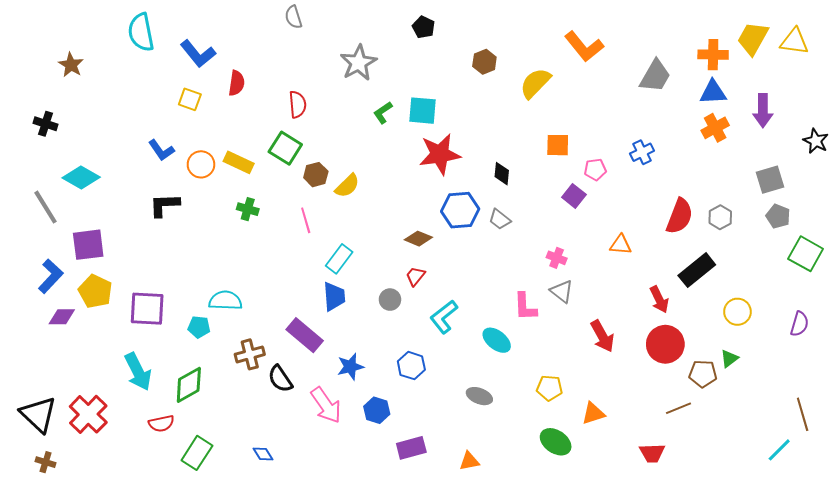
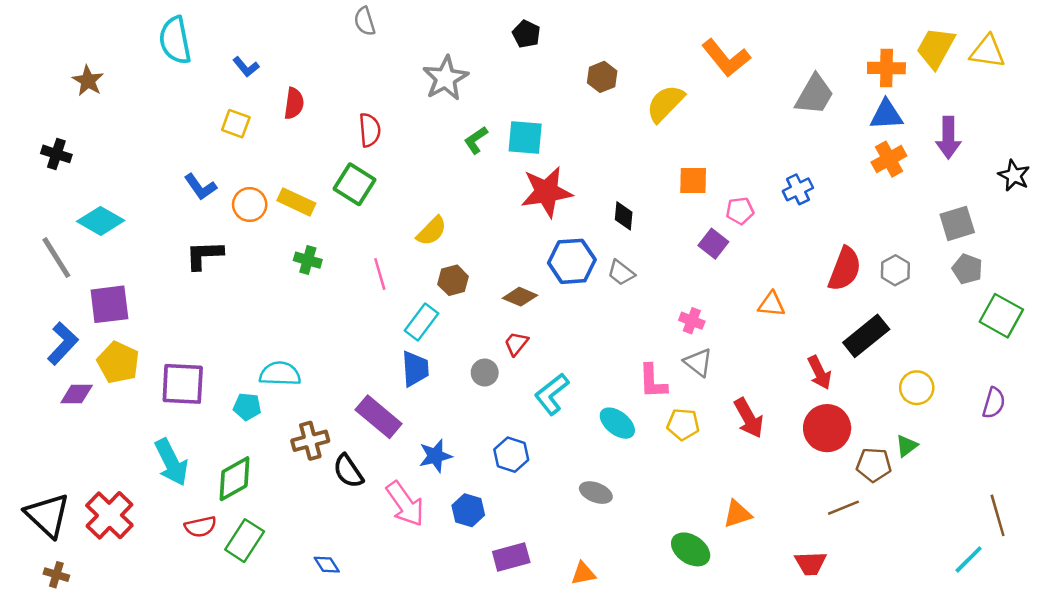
blue L-shape: (198, 54) -> (246, 67), size x0.6
brown hexagon: (316, 175) -> (453, 280), moved
yellow pentagon: (550, 388) -> (683, 424), moved
green rectangle: (197, 453) -> (245, 541), moved

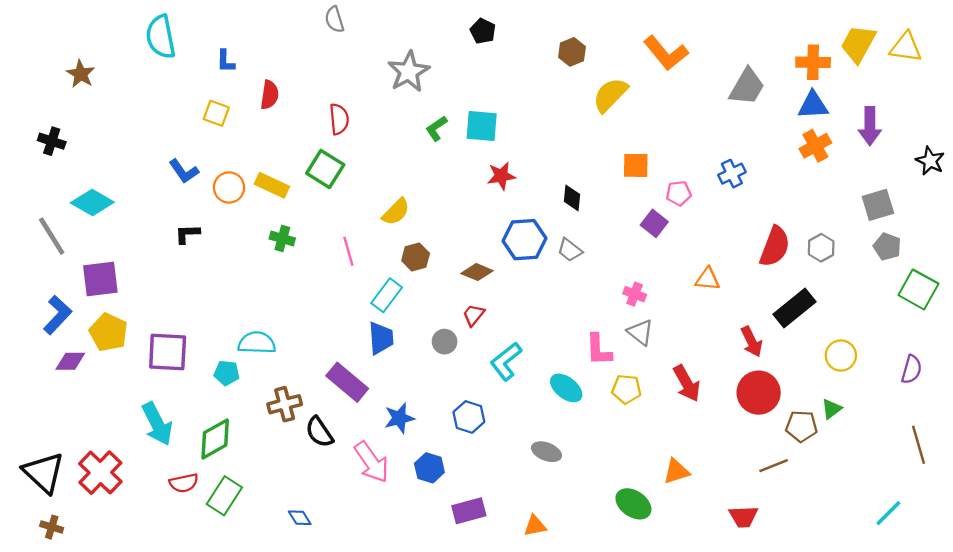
blue L-shape: (246, 67) -> (226, 61), turned 40
brown hexagon: (602, 77) -> (572, 52), moved
red star: (547, 192) -> (501, 176), size x0.6
black L-shape: (204, 255) -> (187, 234), size x0.7
brown line: (998, 515) -> (918, 445), moved

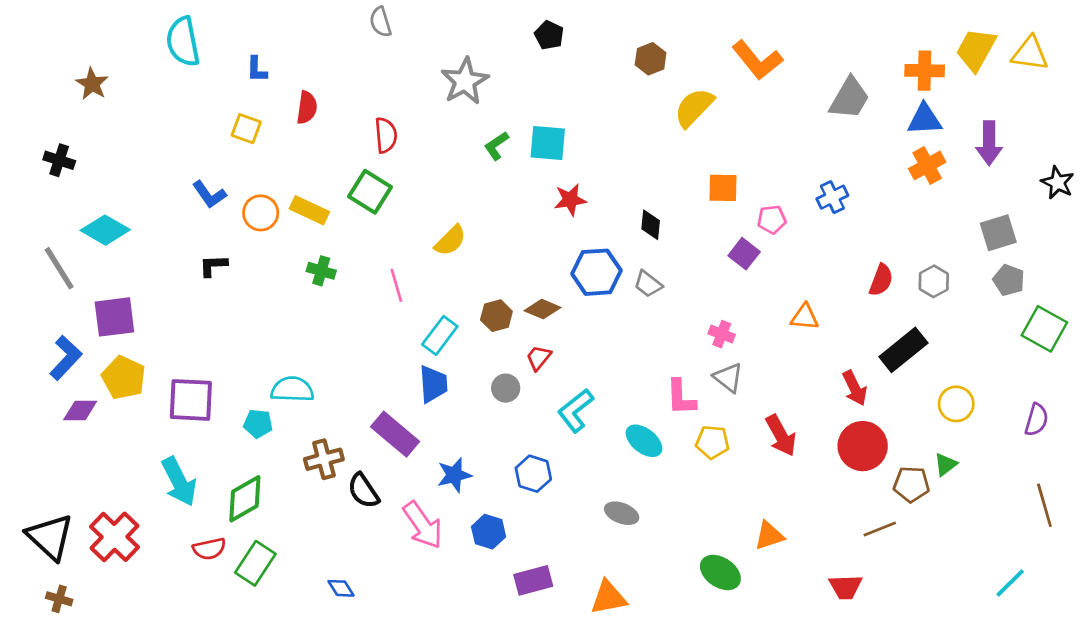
red semicircle: (775, 247) -> (881, 280), size x0.7
brown hexagon: (416, 257) -> (496, 316), moved
orange triangle: (535, 526) -> (608, 598), size x1.4

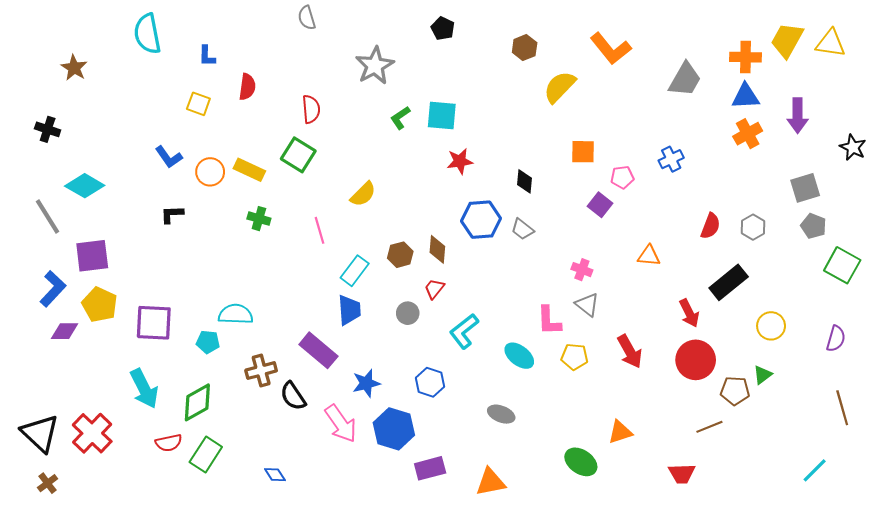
brown diamond: (543, 309) -> (437, 249), turned 72
blue hexagon: (489, 532) -> (394, 429), size x1.5
brown cross: (59, 599) -> (48, 483), turned 36

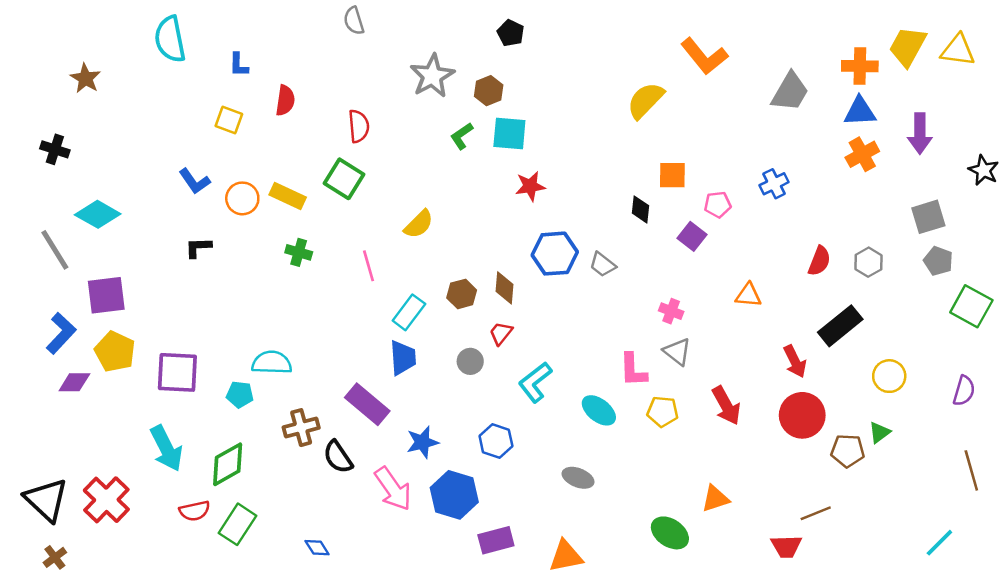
brown hexagon: (525, 48) -> (489, 91), moved
black diamond: (525, 181) -> (641, 209), moved
brown line: (709, 427) -> (816, 513), moved

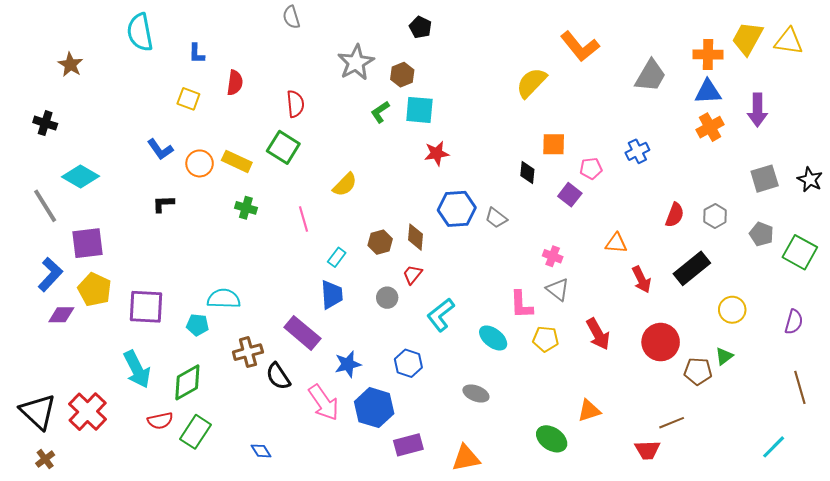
black star: (984, 170) -> (810, 180), moved
gray pentagon: (938, 261) -> (761, 234), moved
cyan rectangle: (409, 312) -> (337, 257), size x0.7
red arrow: (795, 361) -> (641, 279), moved

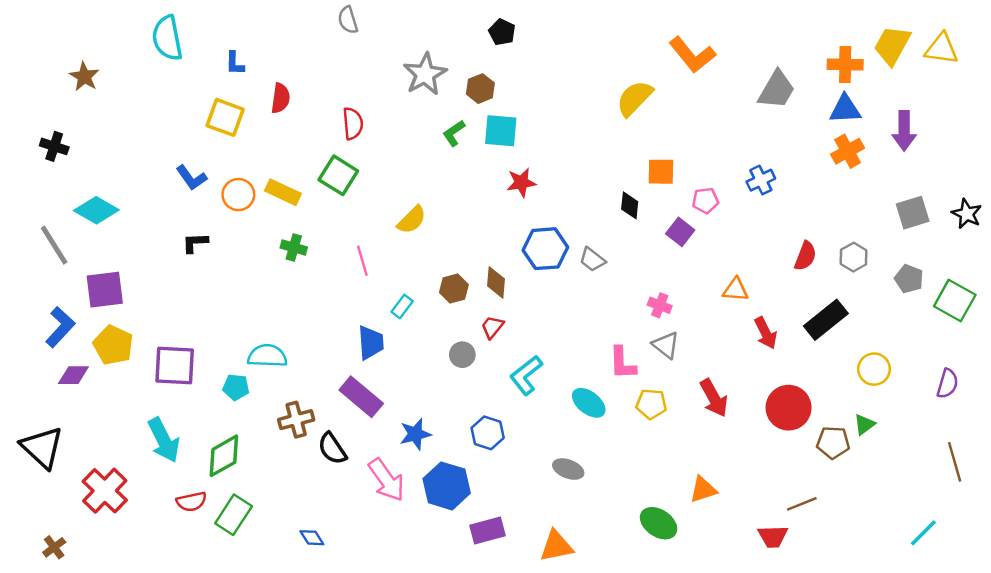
yellow square: (188, 99) -> (225, 117), size x1.4
blue trapezoid: (332, 295) -> (371, 343), moved
black triangle: (38, 412) -> (42, 447), moved

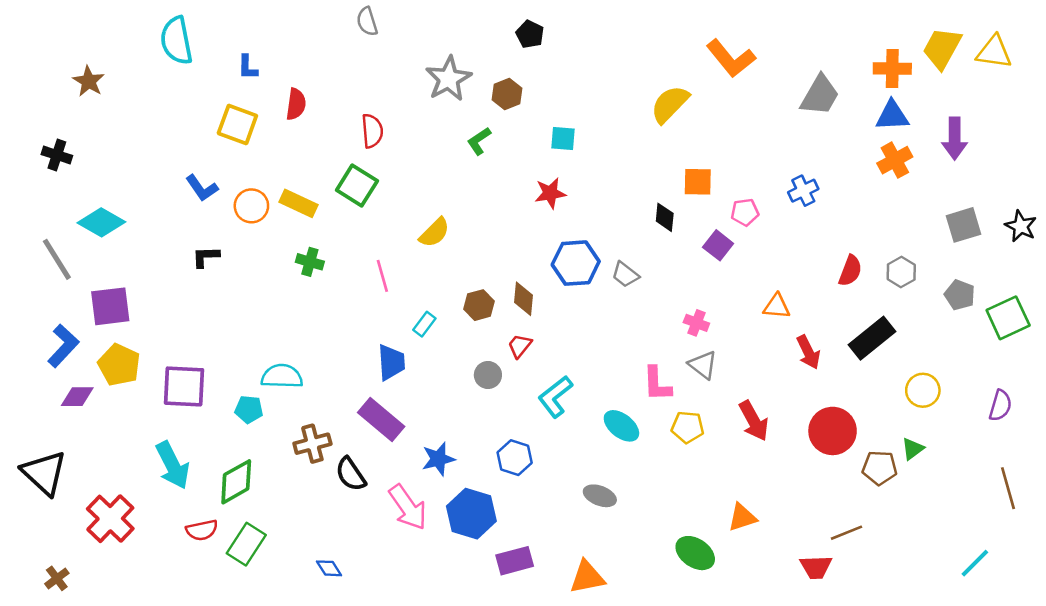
cyan square: (501, 131) -> (563, 138), moved, size x0.7
green square: (955, 300) -> (1008, 318), turned 36

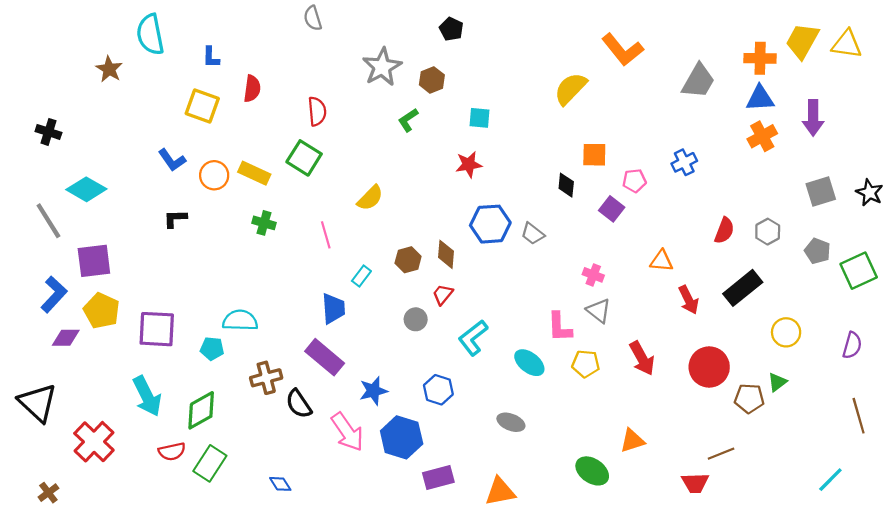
brown star: (89, 81) -> (109, 69), moved

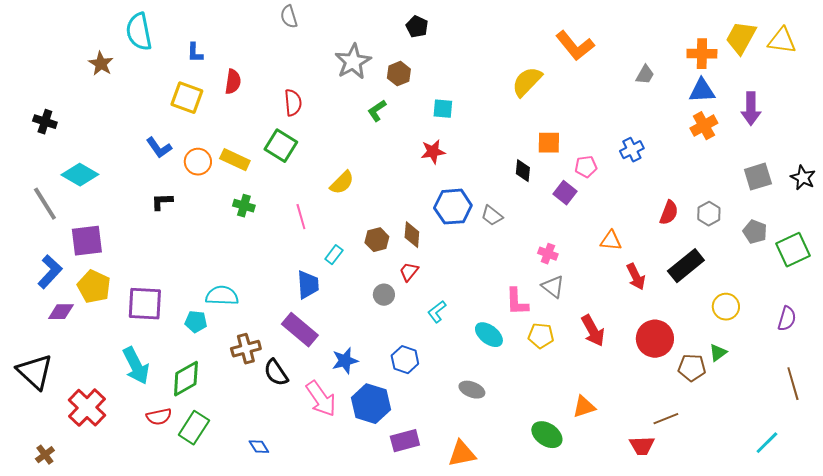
gray trapezoid: (698, 81) -> (645, 75), size x0.6
cyan L-shape: (473, 338) -> (437, 312), size x0.7

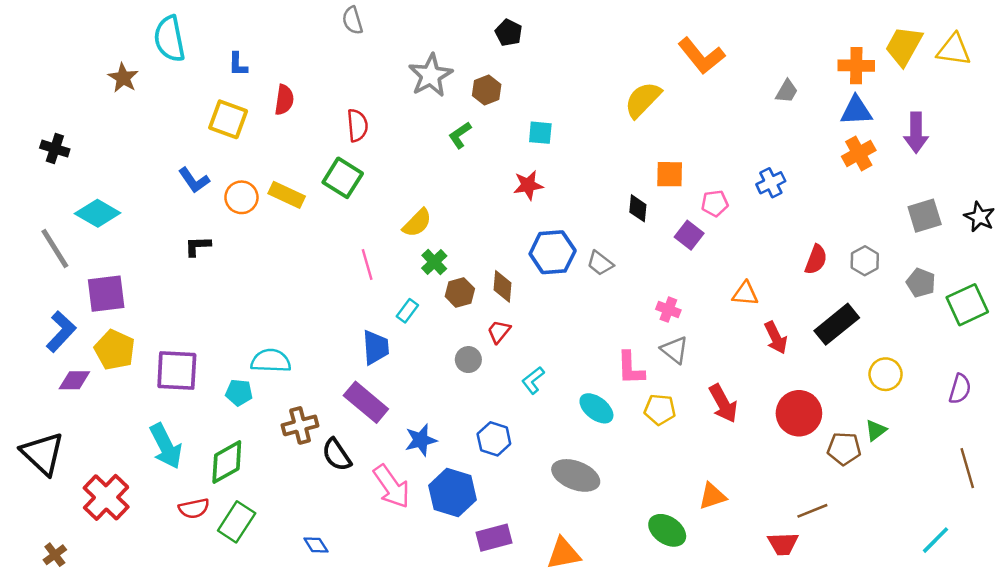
green cross: (244, 206) -> (434, 262), moved, turned 30
gray ellipse: (472, 390) -> (576, 475), size x1.5

